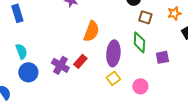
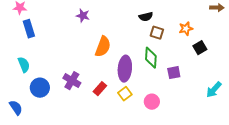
cyan semicircle: (21, 51) -> (24, 65), moved
red rectangle: (80, 61) -> (100, 89), moved

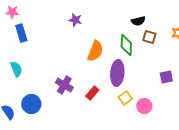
green diamond: (151, 58) -> (126, 45), moved
blue circle: (40, 88) -> (31, 104), moved
yellow square: (125, 94) -> (125, 98), moved

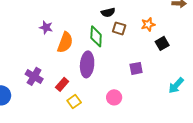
purple star: (75, 20) -> (46, 27), moved
yellow square: (125, 98) -> (74, 101), moved

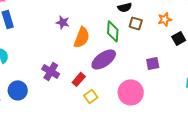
purple ellipse: (87, 64) -> (104, 59), turned 50
pink circle: (114, 97) -> (131, 92), size x1.6

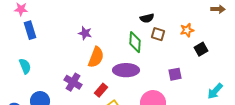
orange semicircle: (82, 37) -> (96, 57), moved
purple ellipse: (104, 59) -> (126, 70), turned 35

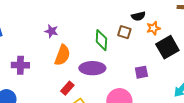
black semicircle: (147, 18) -> (138, 16), moved
black square: (201, 49) -> (167, 47), size x1.6
purple cross: (73, 82) -> (20, 65), moved, turned -30

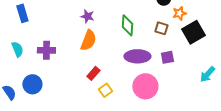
purple star: (51, 31) -> (87, 16), moved
brown square: (124, 32) -> (161, 28), moved
purple ellipse: (92, 68) -> (137, 56), moved

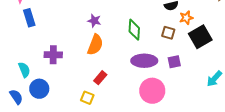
cyan semicircle: (17, 49) -> (24, 70), moved
yellow square: (105, 90) -> (87, 98), moved, turned -32

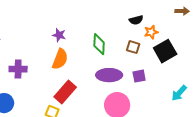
red rectangle: (100, 78) -> (65, 92), size x1.6

